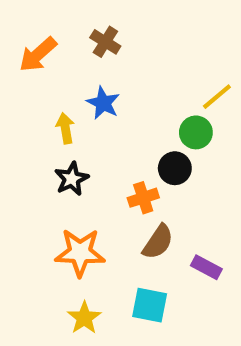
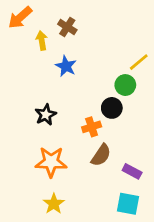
orange arrow: (38, 54) -> (20, 18), moved
yellow arrow: (65, 128) -> (42, 40), moved
cyan square: (150, 305) -> (128, 204), moved

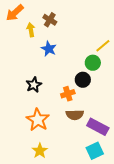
brown semicircle: (101, 155) -> (75, 115), turned 54
orange star: (51, 162) -> (38, 120), turned 30
purple rectangle: (132, 171) -> (98, 127), size x1.5
cyan square: (128, 204) -> (95, 151), turned -36

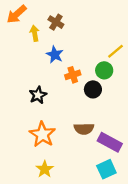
orange cross: (68, 94) -> (73, 75), moved

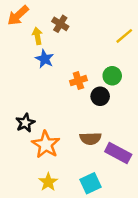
yellow line: (115, 51) -> (124, 36), moved
blue star: (55, 55) -> (45, 59), moved
black star: (38, 95) -> (25, 123), moved
cyan square: (106, 169) -> (90, 183), moved

